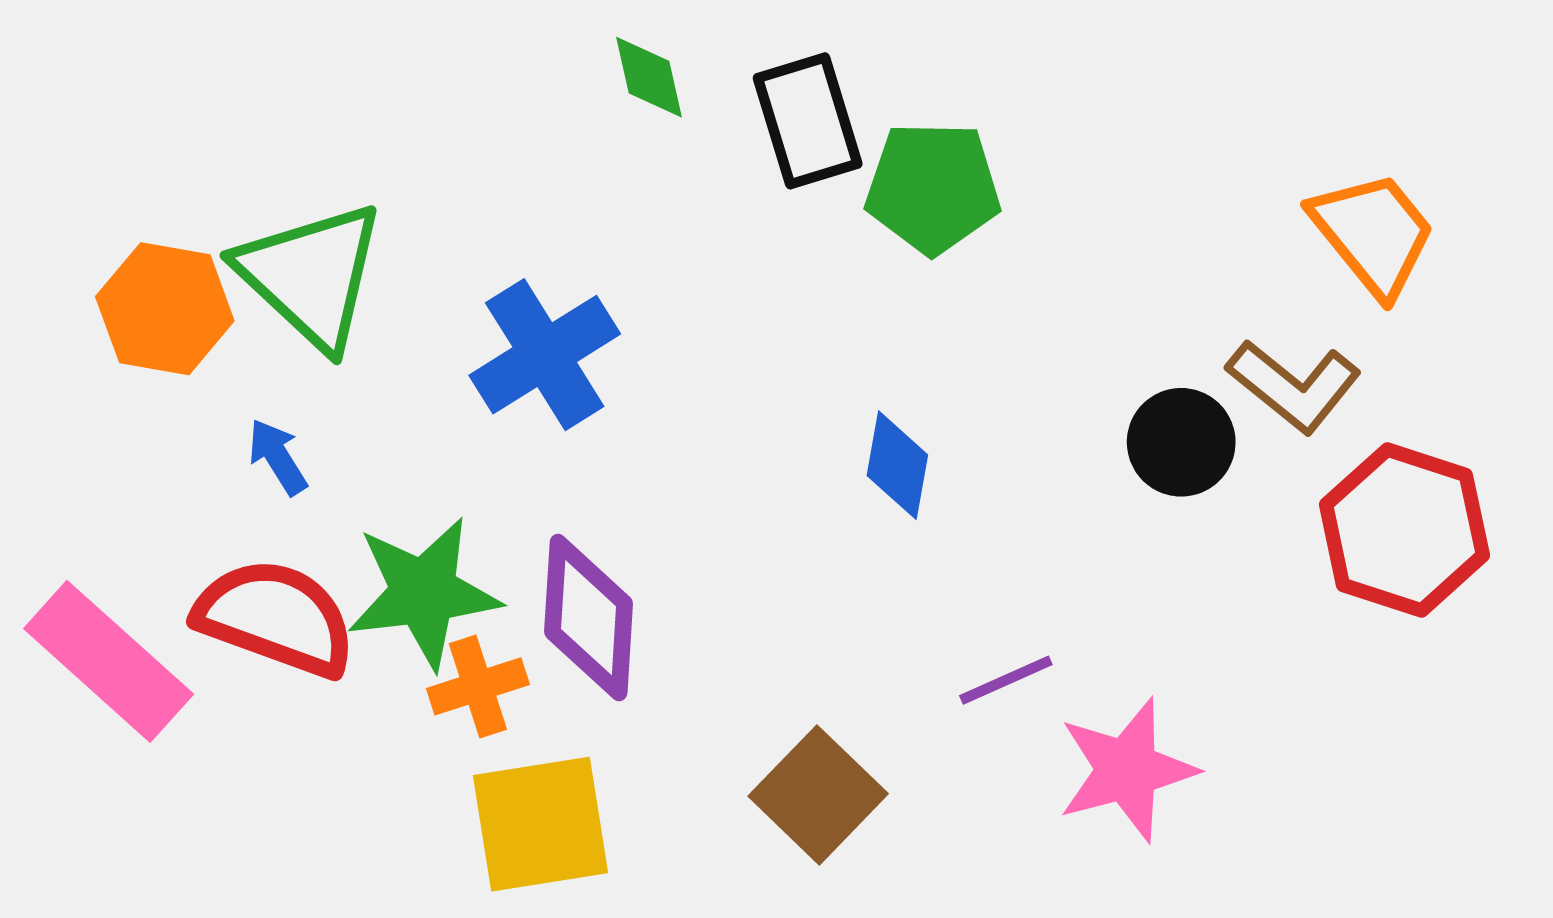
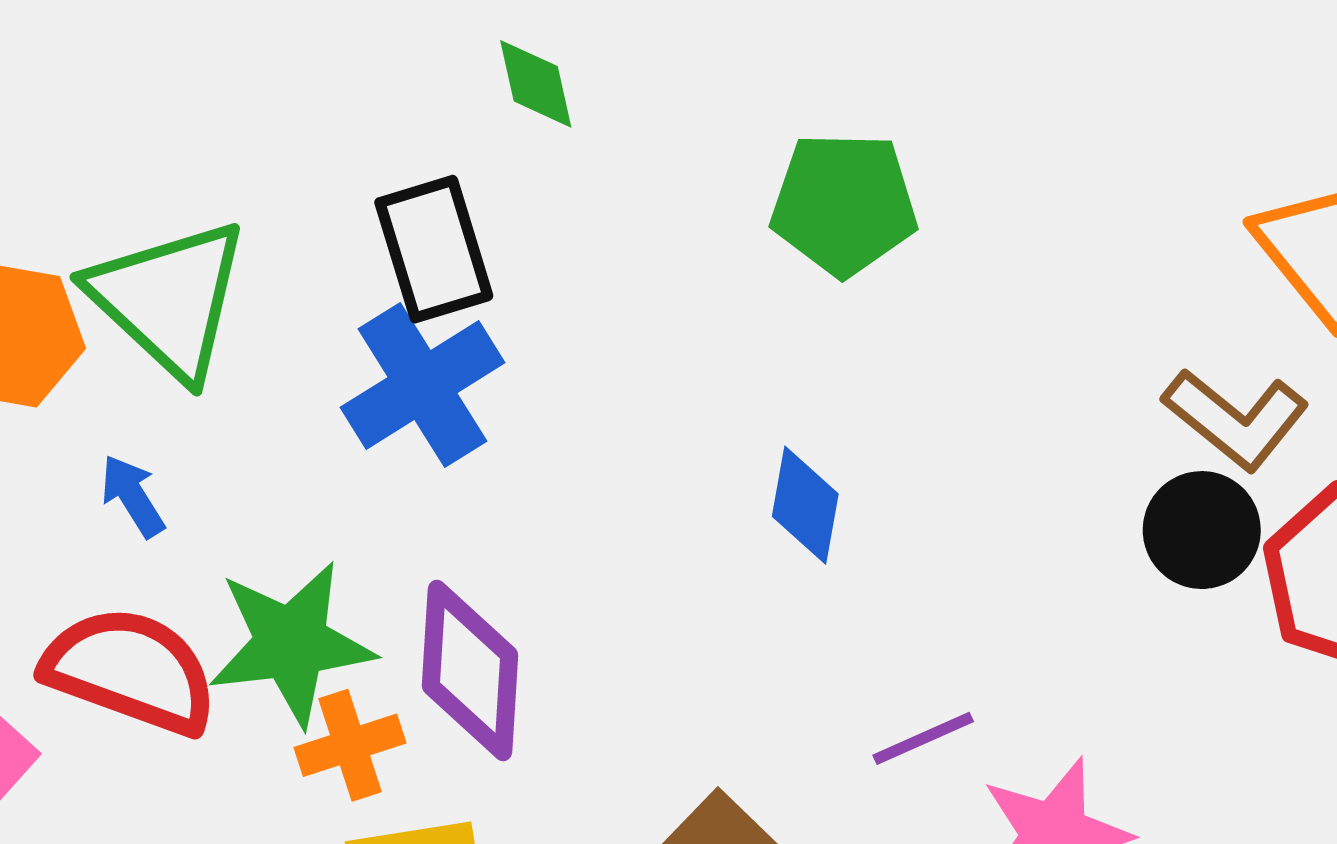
black rectangle: (808, 121) -> (434, 249), moved
black circle: (1181, 442) -> (1202, 530), moved

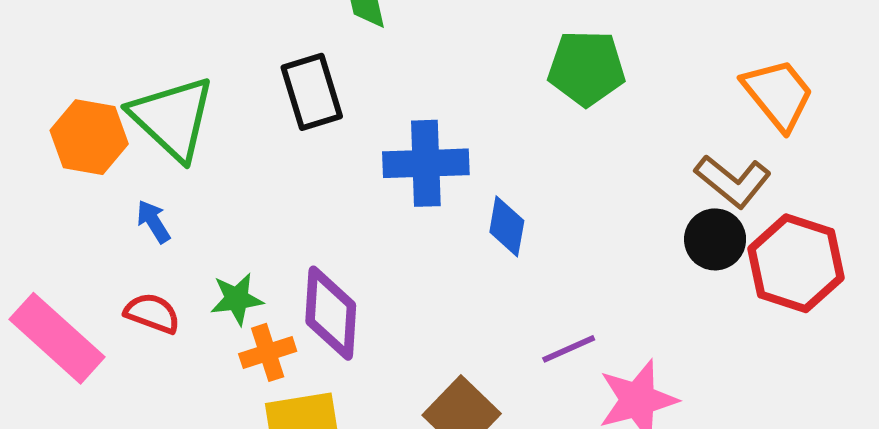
green pentagon: (844, 204) -> (587, 68), moved
blue cross: (423, 385) -> (426, 163), moved, turned 30
green star: (291, 643) -> (237, 299), size x0.6
red semicircle: (130, 670) -> (152, 313), size x0.6

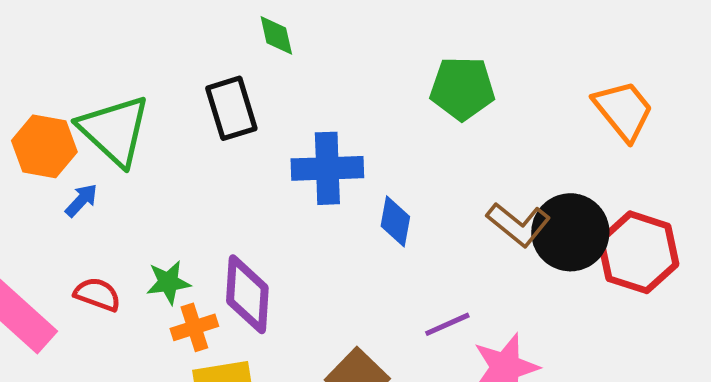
brown L-shape: (733, 181) -> (518, 224), moved
blue arrow: (153, 222) -> (81, 200), moved, turned 75
black circle: (715, 239) -> (570, 232), size x1.5

